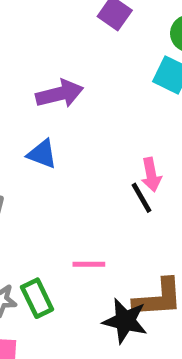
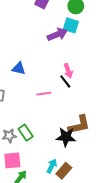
purple arrow: (60, 94) -> (57, 34), moved
pink line: (89, 264) -> (44, 94), moved

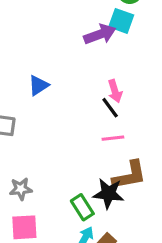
blue triangle: (19, 69) -> (38, 85), turned -48
pink line: (44, 94) -> (113, 138), moved
green rectangle: (26, 133) -> (82, 207), moved

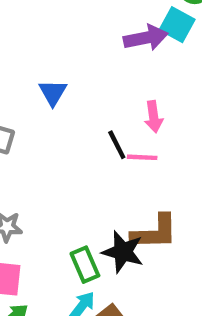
blue triangle: (38, 85) -> (53, 93), turned -35
black line: (110, 108) -> (117, 145), moved
pink line: (113, 138) -> (142, 157), moved

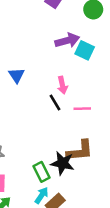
cyan square: (177, 25) -> (85, 50), moved
pink arrow: (154, 117) -> (62, 85), moved
pink line: (142, 157) -> (82, 109), moved

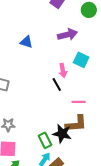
cyan square: (85, 50) -> (81, 60), moved
blue triangle: (17, 75) -> (26, 42), moved, turned -40
pink line: (82, 109) -> (79, 102), moved

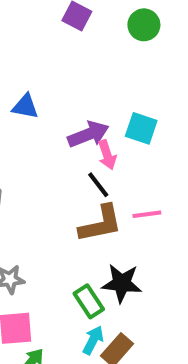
purple arrow: (67, 35) -> (88, 134), moved
brown L-shape: (76, 124) -> (101, 224), moved

